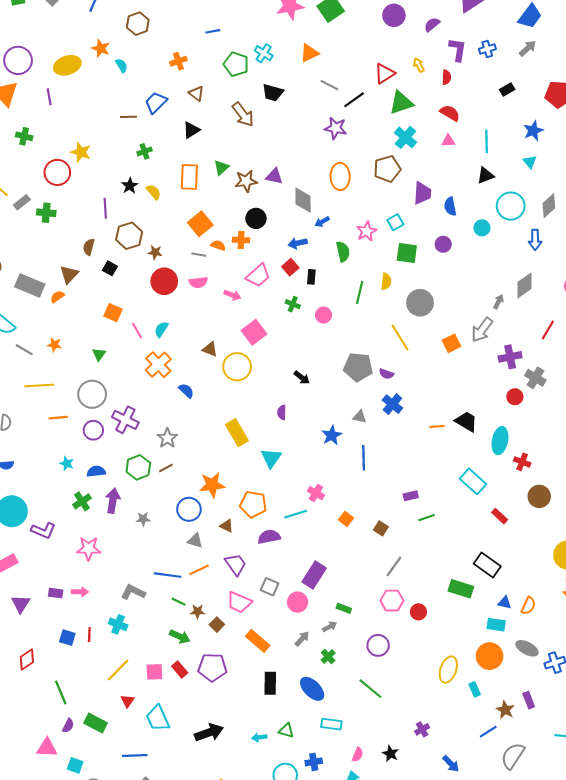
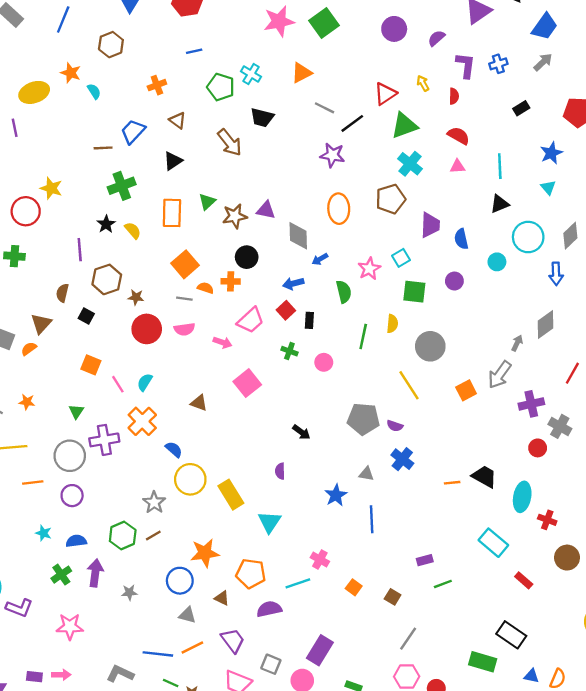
green cross: (145, 151) -> (122, 186), size x1.6
yellow circle: (237, 367) -> (190, 479), moved
purple cross: (125, 420) -> (104, 440), moved, turned -35

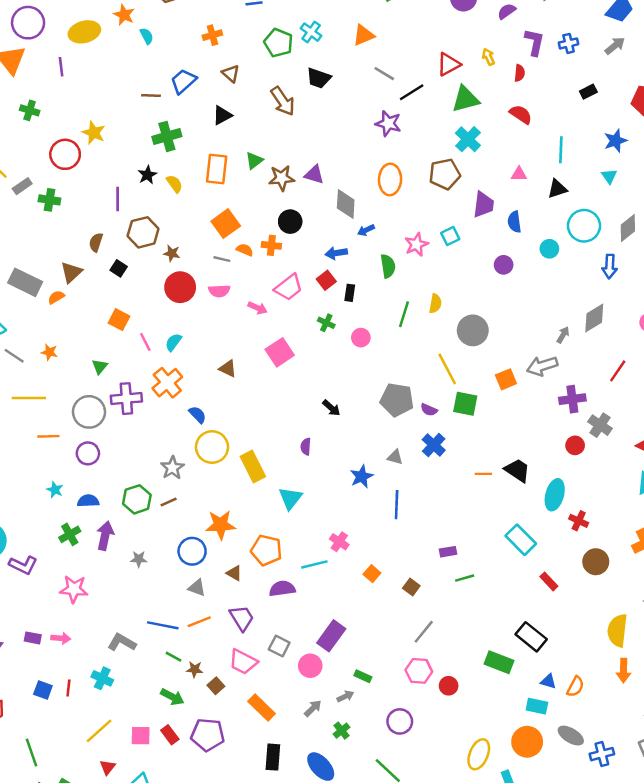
pink triangle: (457, 166) -> (519, 174), moved
green square: (414, 292) -> (465, 404), moved
gray arrow: (500, 375) -> (542, 366), turned 32

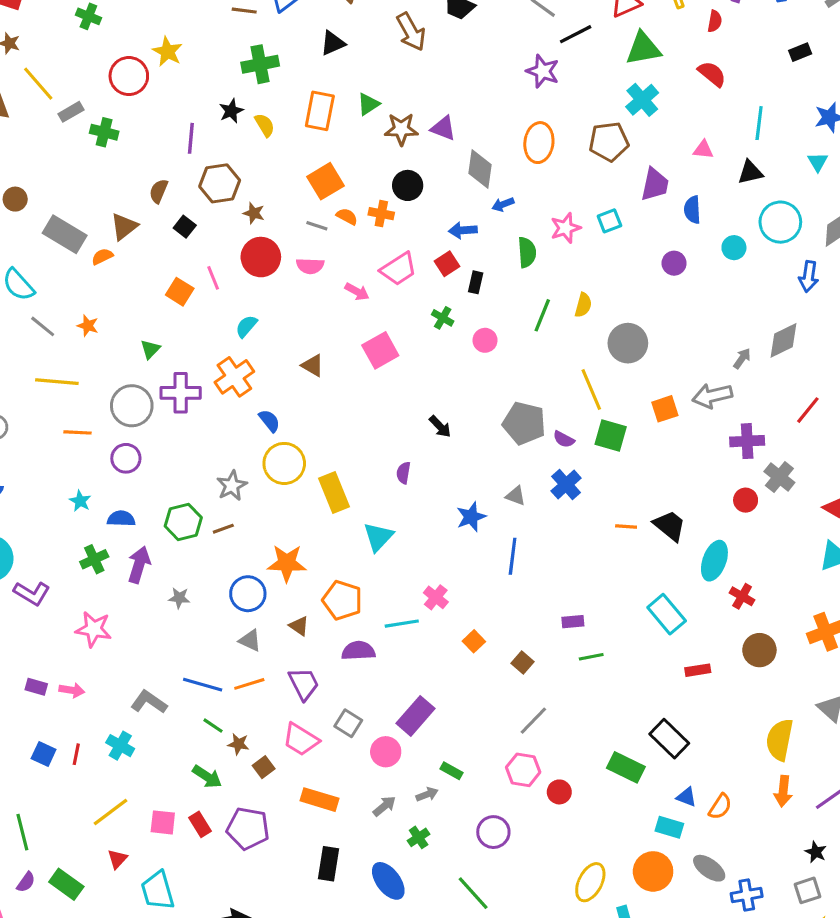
pink line: (145, 342) -> (213, 278), moved
red rectangle: (549, 581) -> (698, 670), turned -60
orange rectangle: (262, 707) -> (319, 800), turned -32

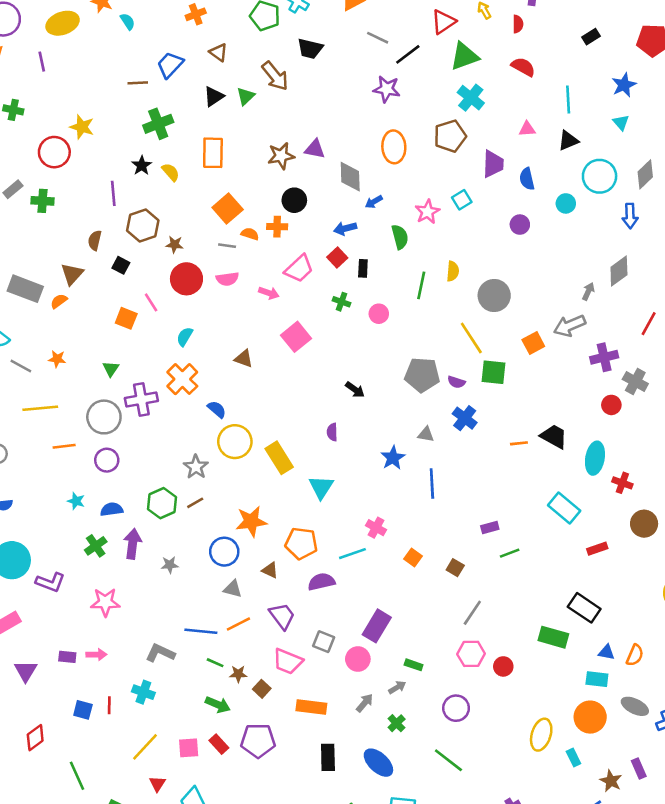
green triangle: (368, 104) -> (246, 96), moved

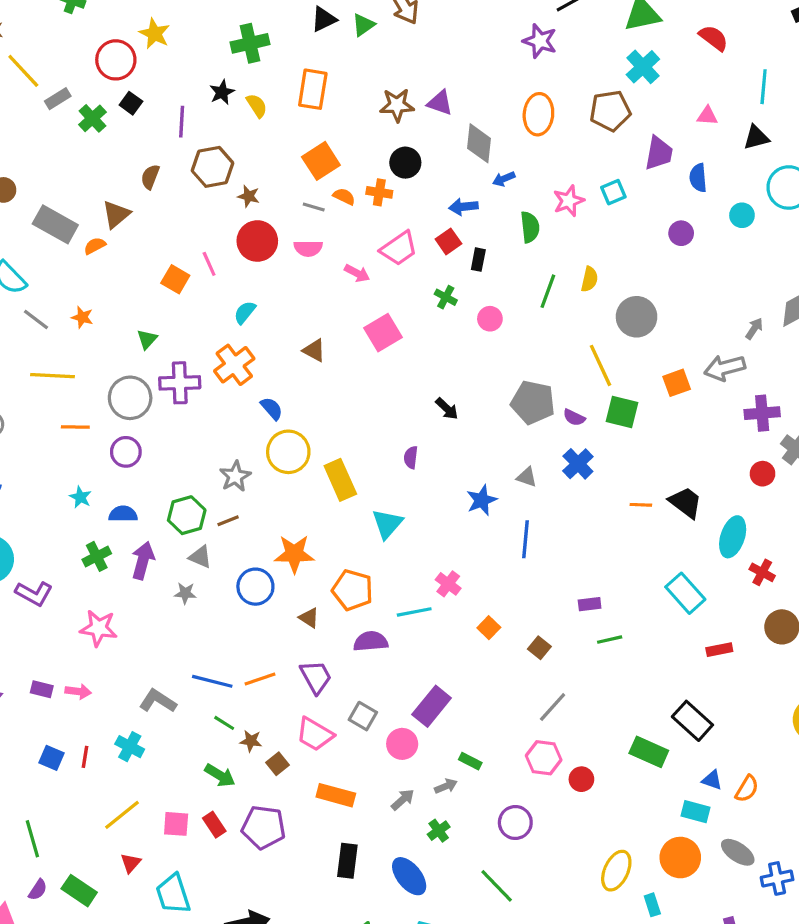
green cross: (43, 201) -> (92, 118), turned 35
black square: (121, 265) -> (131, 103), moved
gray triangle: (233, 589) -> (200, 557), moved

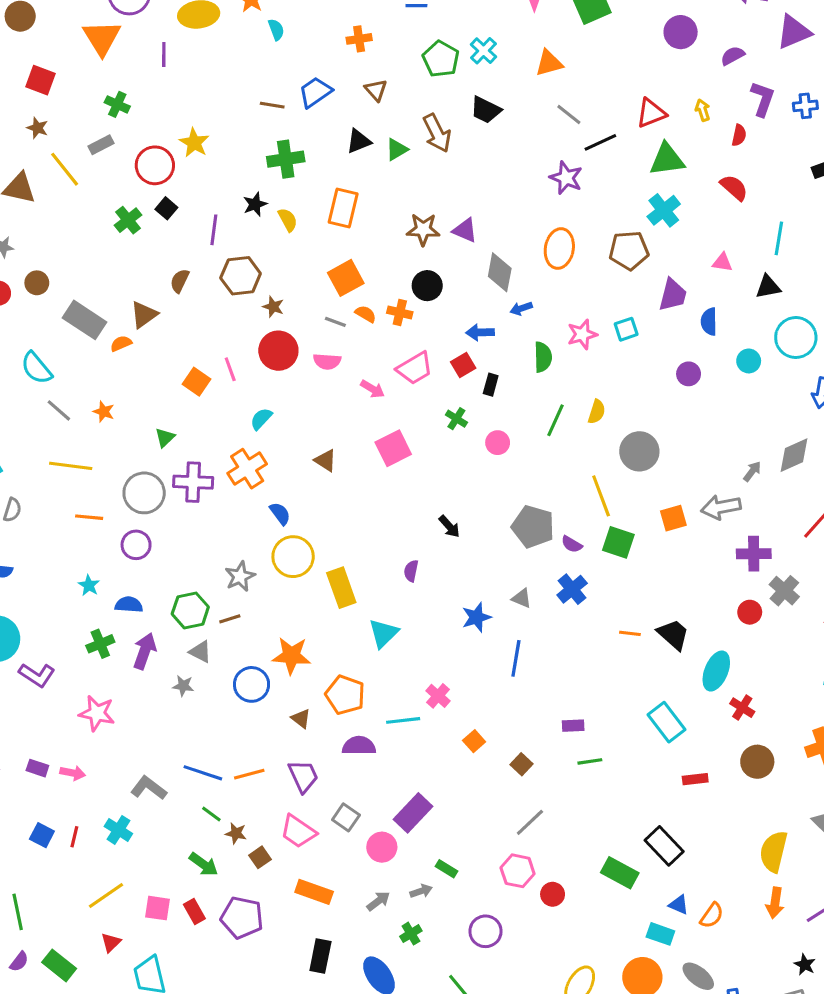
gray rectangle: (58, 99) -> (101, 145), moved

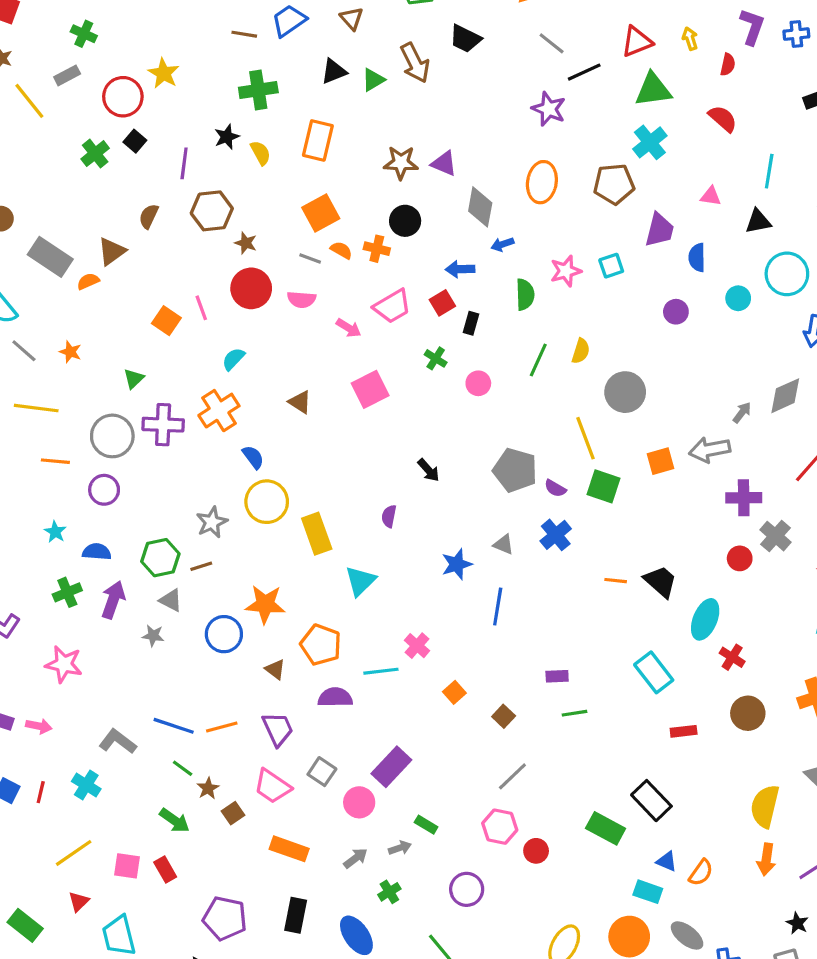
brown star: (236, 833) -> (208, 788), turned 30
purple pentagon: (242, 918) -> (225, 918), moved

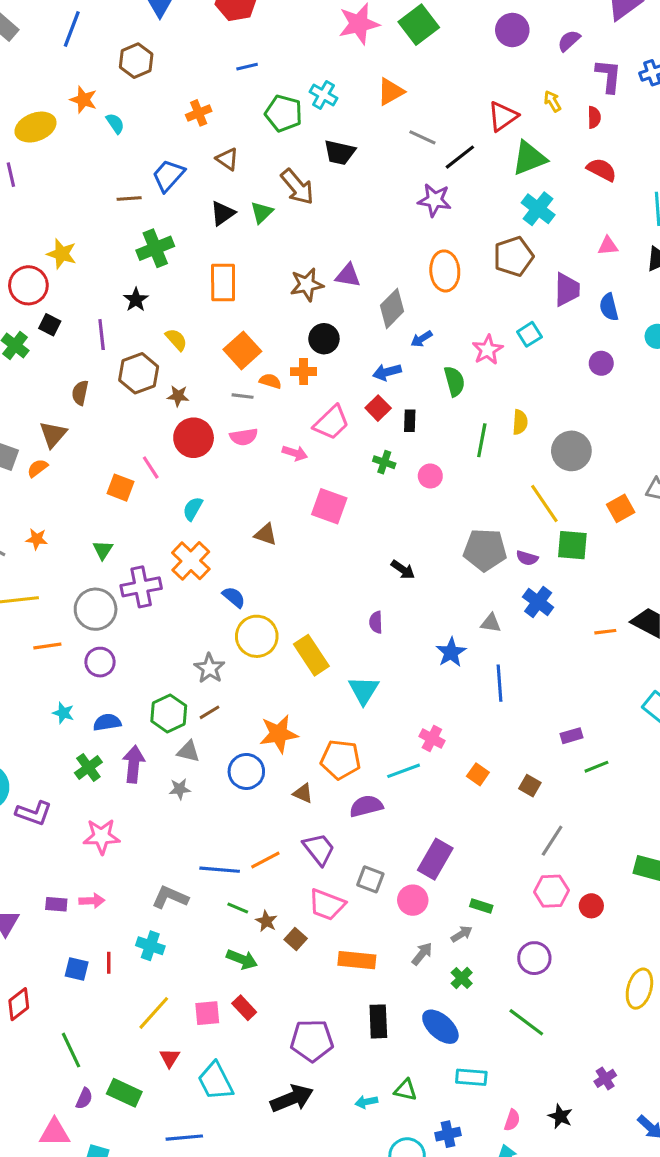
yellow semicircle: (261, 153) -> (176, 340), moved
gray diamond: (480, 207) -> (392, 308), turned 48
pink square: (370, 389) -> (329, 506), turned -30

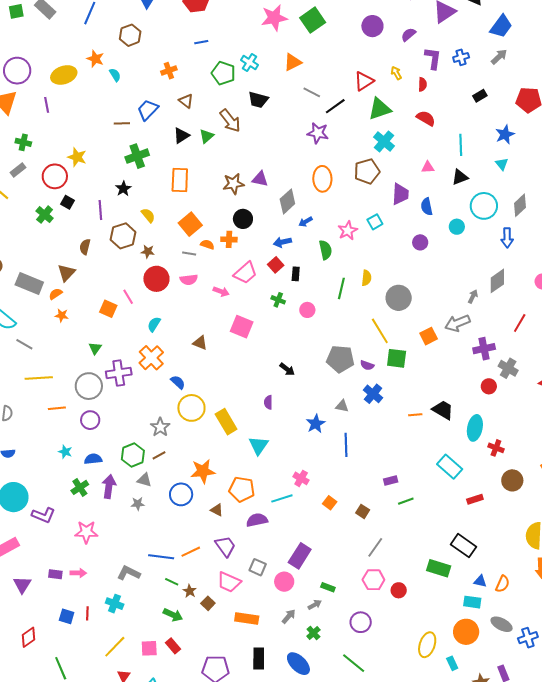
orange star: (37, 539) -> (62, 315), moved

